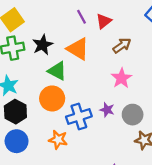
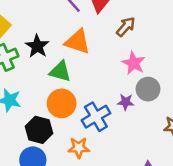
black hexagon: (15, 112) -> (39, 130), moved
gray circle: (133, 115) -> (148, 89), moved

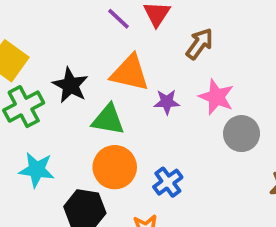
purple star: (126, 102) -> (167, 102), moved
blue cross: (96, 117) -> (168, 182), size x0.7

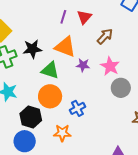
purple line: (118, 19) -> (63, 17), turned 56
black star: (70, 85) -> (32, 49), turned 30

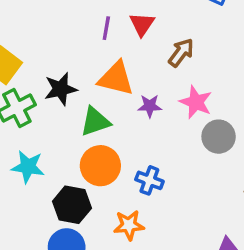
green triangle: (50, 70) -> (95, 122), turned -30
blue cross: (77, 108) -> (149, 180), turned -35

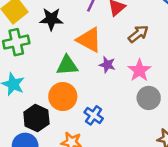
black star: (61, 89) -> (51, 19), moved

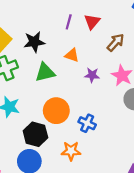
orange triangle: (89, 40) -> (72, 55), size x0.6
green triangle: (67, 65) -> (45, 72), moved

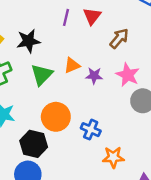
orange triangle: (72, 55) -> (72, 65), moved, turned -40
green triangle: (45, 72) -> (42, 75), turned -30
orange star: (71, 151) -> (113, 157), moved

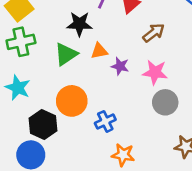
black star: (28, 41) -> (79, 24), moved
pink star: (128, 75) -> (155, 72), turned -30
blue cross: (91, 130) -> (105, 121), turned 30

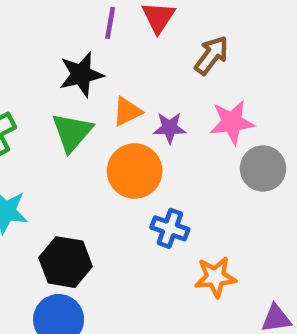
orange circle: (72, 101) -> (135, 171), moved
blue cross: (105, 121) -> (170, 228), turned -30

